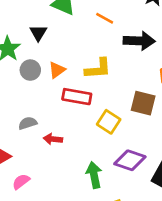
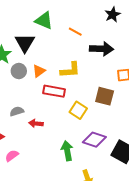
black triangle: (38, 33) -> (25, 43), size x1.5

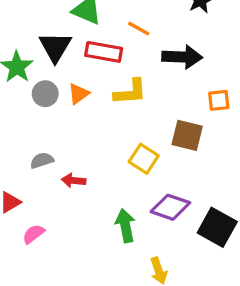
red rectangle: (54, 91) -> (104, 52), moved

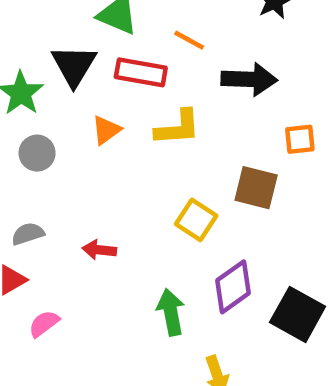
gray circle: (45, 94) -> (37, 153), moved
gray semicircle: (42, 160) -> (28, 234), moved
purple diamond: (170, 207) -> (233, 287), turned -54

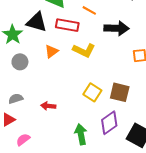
black triangle: (74, 65) -> (37, 22), turned -45
yellow L-shape: (178, 128) -> (84, 50), turned 30
brown square: (256, 188) -> (120, 92), moved

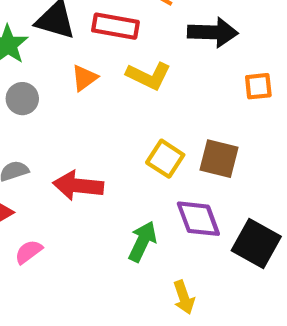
red arrow: (48, 106) -> (78, 186), size x1.6
purple diamond: (109, 123) -> (198, 219), turned -75
green arrow: (81, 134) -> (142, 241), turned 36

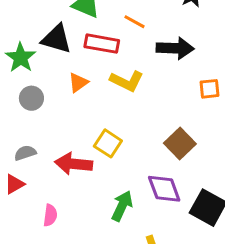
yellow square: (165, 159) -> (108, 143), moved
brown square: (219, 159) -> (180, 143), turned 32
pink semicircle: (29, 252) -> (50, 215), moved, turned 135

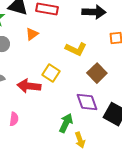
yellow L-shape: (127, 81) -> (76, 49), moved
green arrow: (122, 206) -> (66, 123), moved

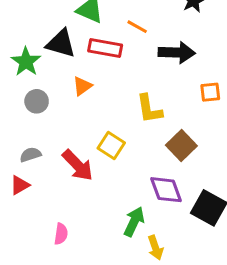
yellow L-shape: (76, 49) -> (149, 109), turned 55
red arrow: (29, 86) -> (78, 165), turned -140
pink semicircle: (14, 119) -> (61, 234), moved

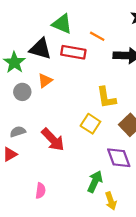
orange triangle: (82, 86) -> (45, 81), moved
yellow square: (111, 145) -> (90, 124), moved

